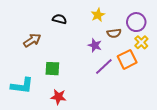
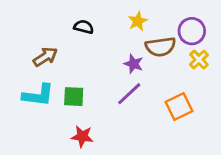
brown semicircle: (114, 33) -> (161, 47), size x1.5
orange square: (127, 59) -> (179, 107), moved
purple line: (104, 67) -> (129, 94), moved
cyan L-shape: (22, 86) -> (38, 95), moved

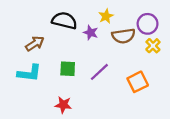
black semicircle: (84, 27) -> (64, 21), size x1.6
purple star: (133, 64) -> (91, 33), moved
green square: (74, 97) -> (68, 69), moved

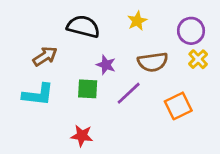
purple star: (91, 33) -> (106, 65), moved
brown semicircle: (123, 36) -> (153, 62), moved

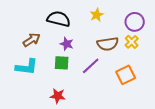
yellow cross: (198, 59) -> (132, 42), moved
purple star: (106, 65) -> (67, 44), moved

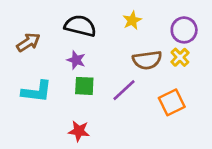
brown arrow: (32, 40) -> (28, 42), moved
purple star: (67, 44) -> (76, 60), moved

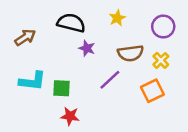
yellow cross: (180, 57) -> (161, 60), moved
purple star: (76, 60) -> (87, 48), moved
green square: (84, 86) -> (61, 88), moved

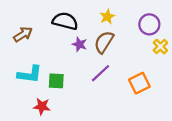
brown semicircle: (131, 53) -> (104, 42), moved, turned 130
yellow cross: (161, 60) -> (160, 47), moved
red star: (70, 116) -> (42, 106), moved

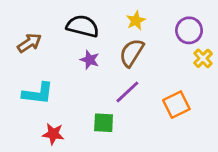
purple star: (80, 44) -> (90, 60), moved
green square: (56, 81) -> (104, 123), moved

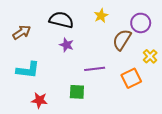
brown semicircle: (132, 53) -> (122, 40), moved
yellow cross: (203, 58) -> (150, 56), moved
purple line: (127, 92) -> (95, 69), turned 36

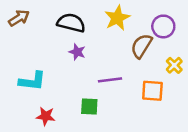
yellow star: (101, 16) -> (117, 18), size x1.5
brown arrow: (22, 32) -> (19, 18), moved
orange square: (131, 78) -> (152, 91), turned 30

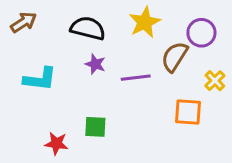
purple line: (110, 80) -> (136, 78), moved
cyan L-shape: (32, 81) -> (40, 79), moved
green square: (89, 107) -> (95, 127), moved

